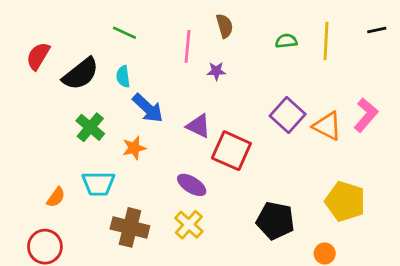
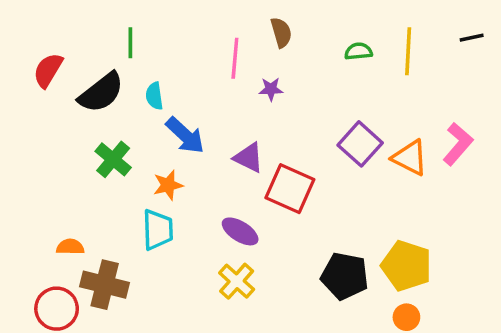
green line: (124, 33) -> (130, 43), moved, turned 65
cyan trapezoid: (98, 184) -> (158, 230), moved, turned -92
orange semicircle: (56, 197) -> (70, 247), turned -125
yellow pentagon: (345, 201) -> (406, 266), moved
brown cross: (130, 227) -> (105, 285), moved

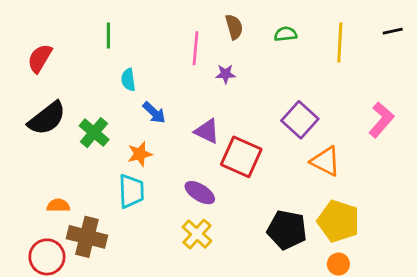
green semicircle: (358, 51) -> (286, 34), moved
black semicircle: (101, 93) -> (47, 118), moved
blue arrow: (185, 135) -> (154, 113), size x0.7
orange triangle: (410, 158) -> (326, 161), moved

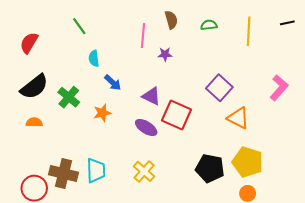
green line: (108, 35) -> (79, 26), turned -36
cyan trapezoid: (131, 191) -> (96, 170), moved
purple ellipse: (200, 193) -> (146, 128), moved
orange semicircle: (58, 205) -> (34, 122), moved

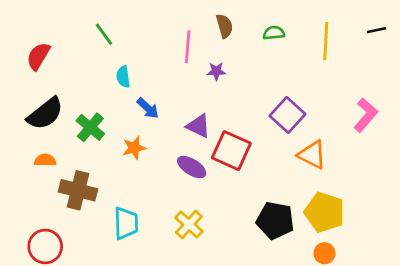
brown cross: (64, 174) -> (78, 190), moved

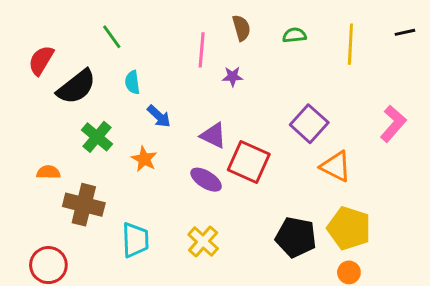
black semicircle: (45, 114) -> (76, 87), moved
orange star: (134, 148) -> (144, 159), turned -30

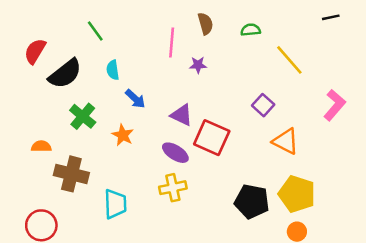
black line: (405, 32) -> (331, 17), moved
yellow line: (350, 44) -> (289, 60), moved, turned -44
purple square: (309, 124) -> (263, 105), size x0.7
yellow cross: (203, 241) -> (173, 188), moved, turned 36

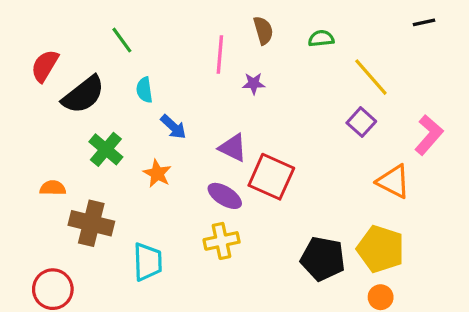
purple square: (263, 105) -> (361, 122), moved
orange triangle: (286, 141) -> (393, 181), moved

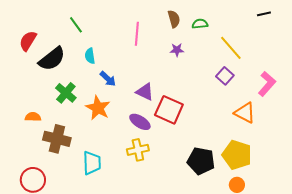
brown semicircle: (263, 30) -> (174, 19), moved
purple star: (254, 83) -> (177, 50), moved
orange star: (157, 173) -> (98, 108), size x1.4

